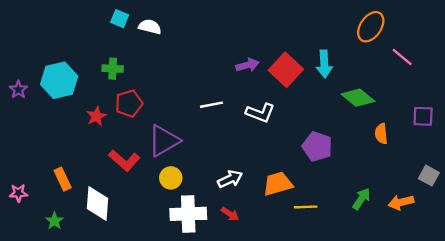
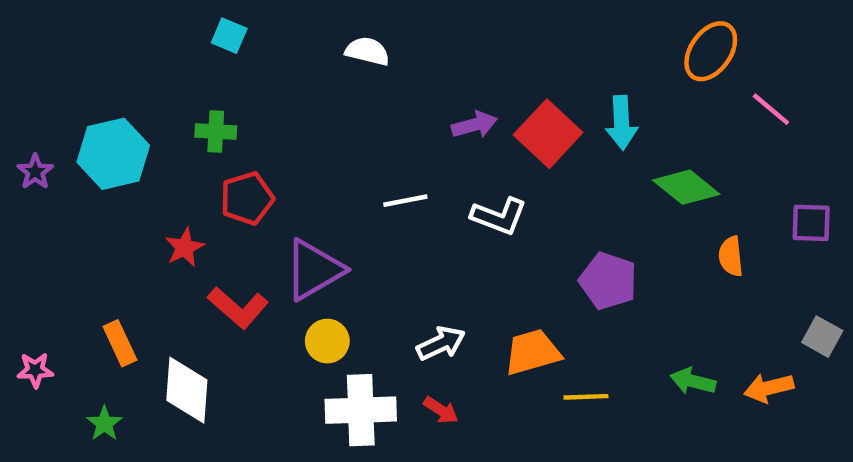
white semicircle: (150, 27) -> (367, 51), moved
red star: (96, 116) -> (185, 247), moved
green arrow: (361, 199) -> (693, 381), turned -110

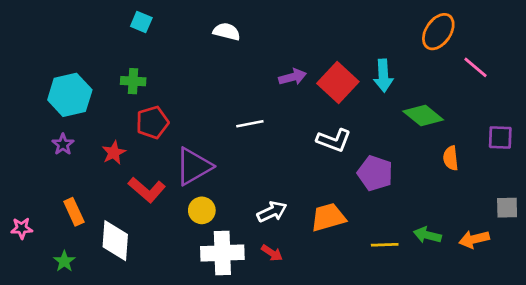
purple star: (35, 172) -> (63, 144), moved
white L-shape: (499, 216) -> (334, 140), moved
gray square: (822, 337) -> (507, 208), turned -30
yellow line: (586, 397) -> (385, 245), moved

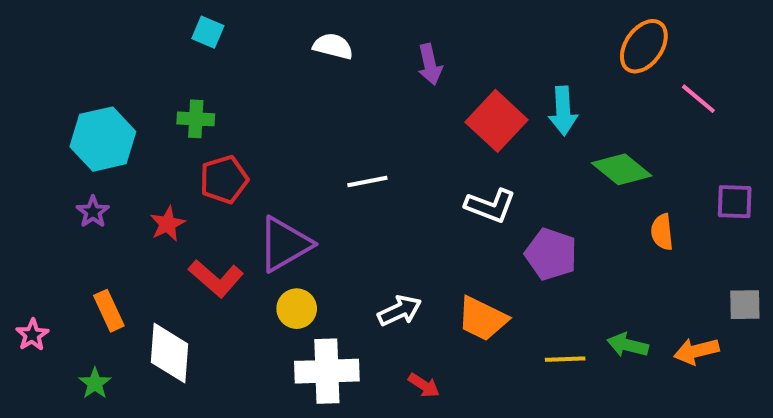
purple arrow: (293, 77) -> (430, 64), moved, turned 92
orange trapezoid: (328, 217) -> (482, 319), turned -138
pink star: (22, 228) -> (32, 335), turned -30
red arrow: (272, 253) -> (424, 385), moved

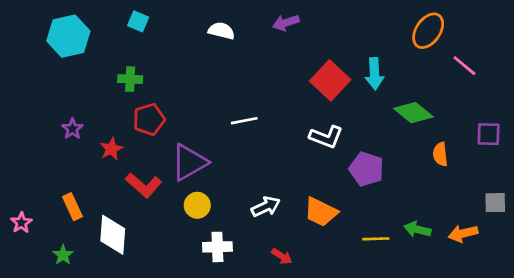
purple arrow: (430, 64) -> (286, 23), moved, turned 85
cyan hexagon: (103, 139) -> (68, 36), moved
purple star: (93, 212) -> (72, 129), moved
white cross: (327, 371) -> (217, 247), size x0.7

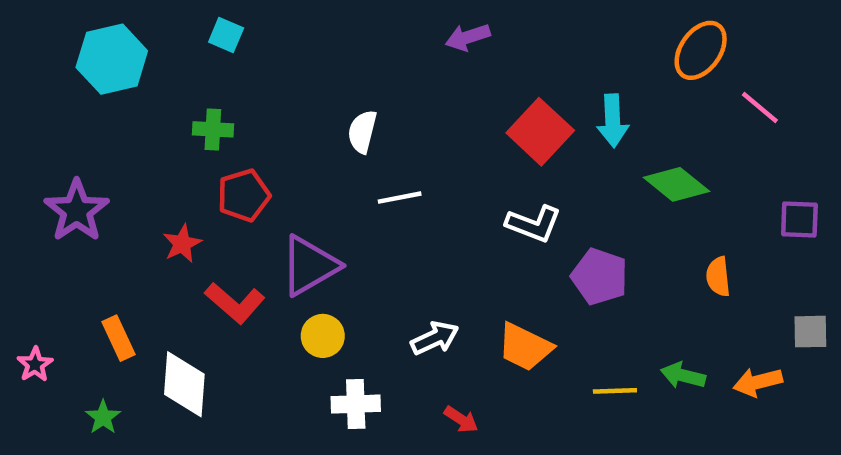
white semicircle: (221, 31) -> (362, 132), moved, turned -90
purple star: (72, 129) -> (77, 211), moved, size x1.8
orange semicircle: (440, 154) -> (718, 277), moved

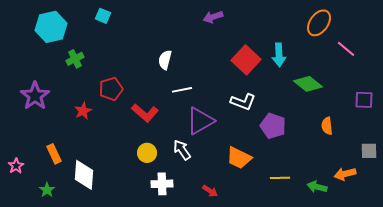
green cross: (213, 129) -> (75, 59), moved, turned -30
purple triangle: (310, 266) -> (200, 121), moved
red L-shape: (235, 303) -> (145, 113), moved
white arrow: (435, 338) -> (182, 150), moved, turned -100
green arrow: (683, 375) -> (317, 187), moved

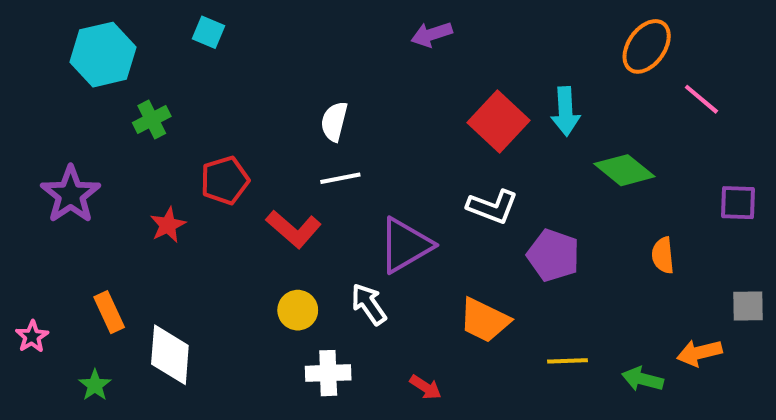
white line: (182, 90) -> (340, 178), moved

